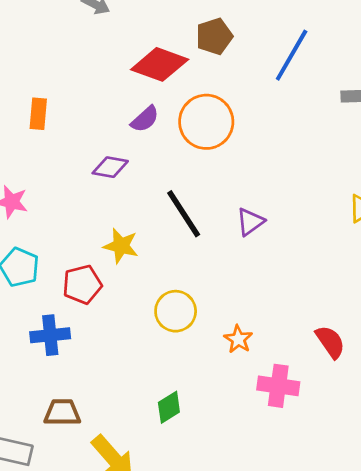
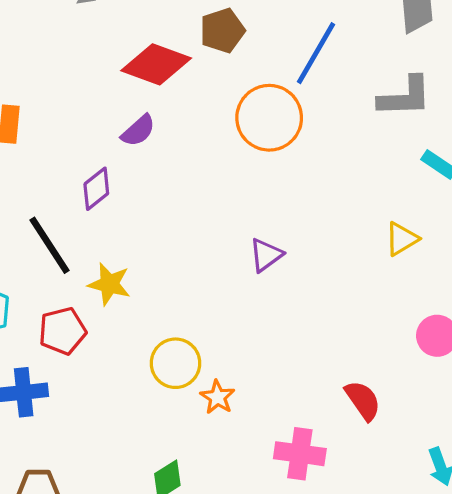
orange circle: (206, 122) -> (269, 118), moved
purple diamond: (110, 167) -> (96, 189), turned -48
black line: (184, 214) -> (50, 245), moved
orange star: (238, 339) -> (217, 397), moved

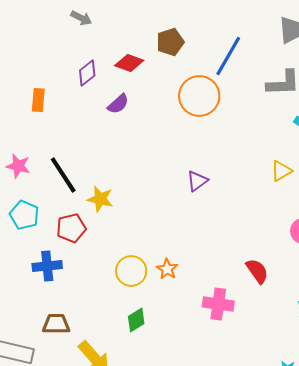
red diamond: (156, 64) -> (129, 63), size x0.7
purple diamond: (96, 189) -> (87, 73), moved
yellow circle: (175, 363) -> (131, 271), moved

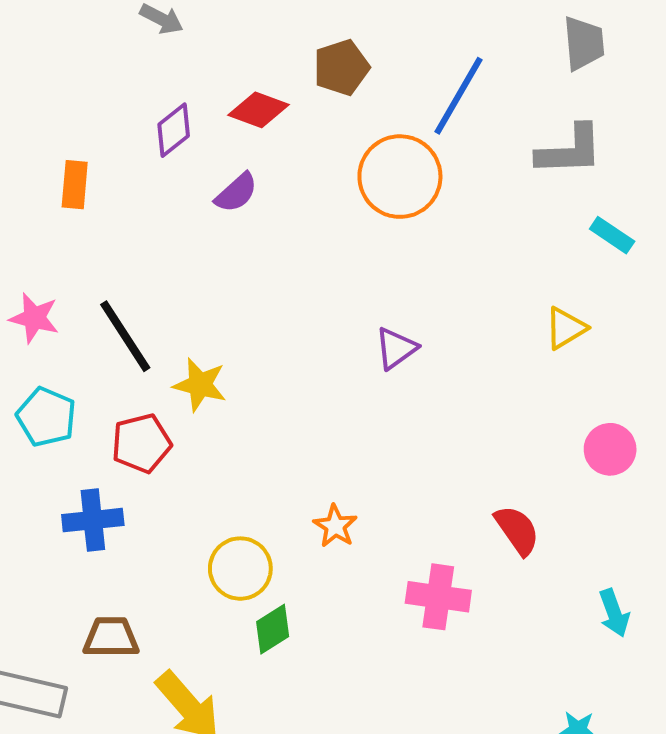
yellow circle: (131, 271) -> (240, 569), moved

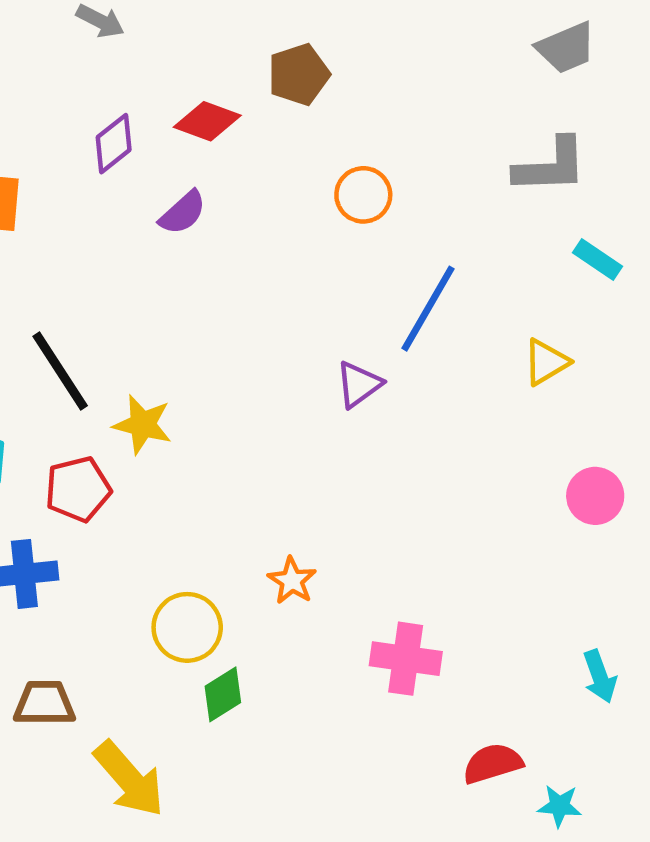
gray trapezoid: (584, 43) -> (566, 48), turned 72
blue line: (459, 96) -> (428, 309), moved
orange circle: (400, 177) -> (363, 195), size x0.6
red semicircle: (517, 530) -> (493, 763), moved, turned -72

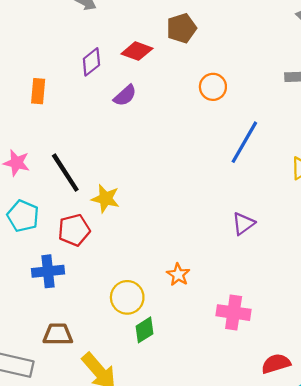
purple triangle: (359, 384) -> (243, 224), moved

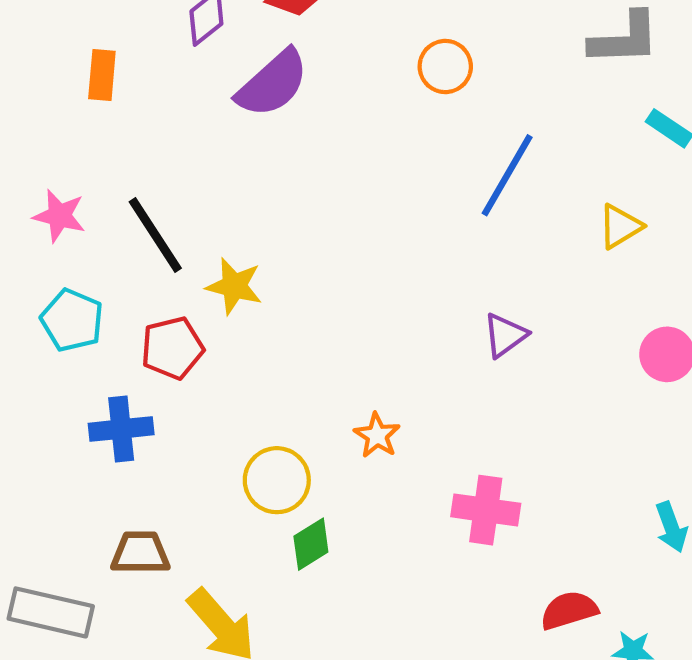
purple semicircle: (125, 96) -> (273, 84), size x1.6

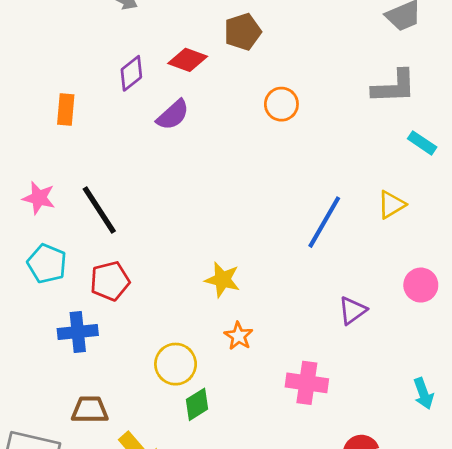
purple semicircle: (273, 84) -> (173, 115), size x0.7
blue line: (507, 175) -> (324, 222), moved
yellow star: (234, 286) -> (222, 280), moved
purple triangle: (505, 335) -> (352, 310), moved

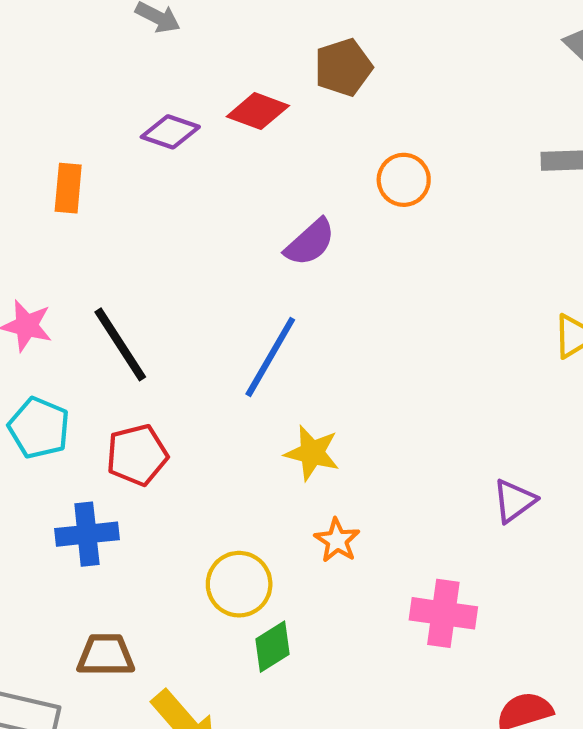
purple diamond: (131, 73) -> (170, 132), turned 57
purple semicircle: (173, 115) -> (310, 242), moved
blue line: (324, 222) -> (270, 357), moved

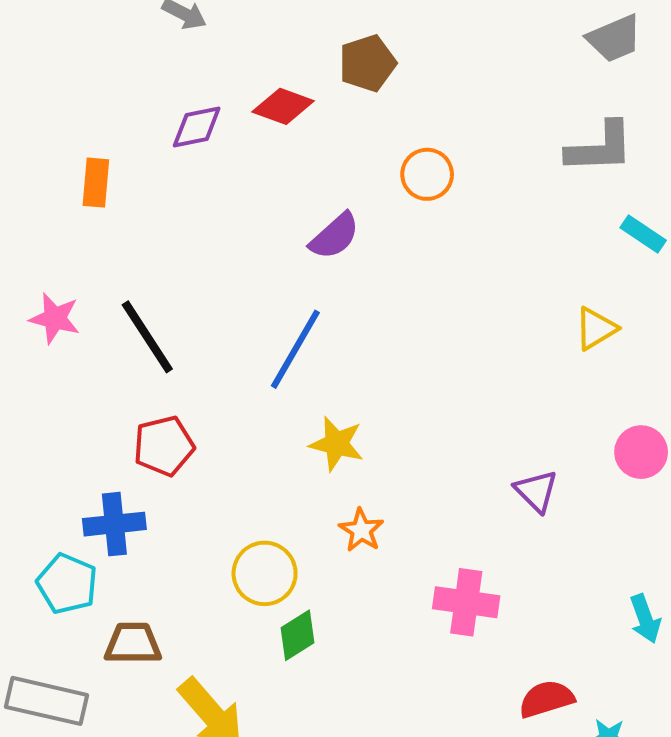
purple diamond: (170, 132) -> (197, 127), turned -30
cyan pentagon: (39, 428) -> (67, 584), moved
purple triangle: (514, 501) -> (536, 491), turned -39

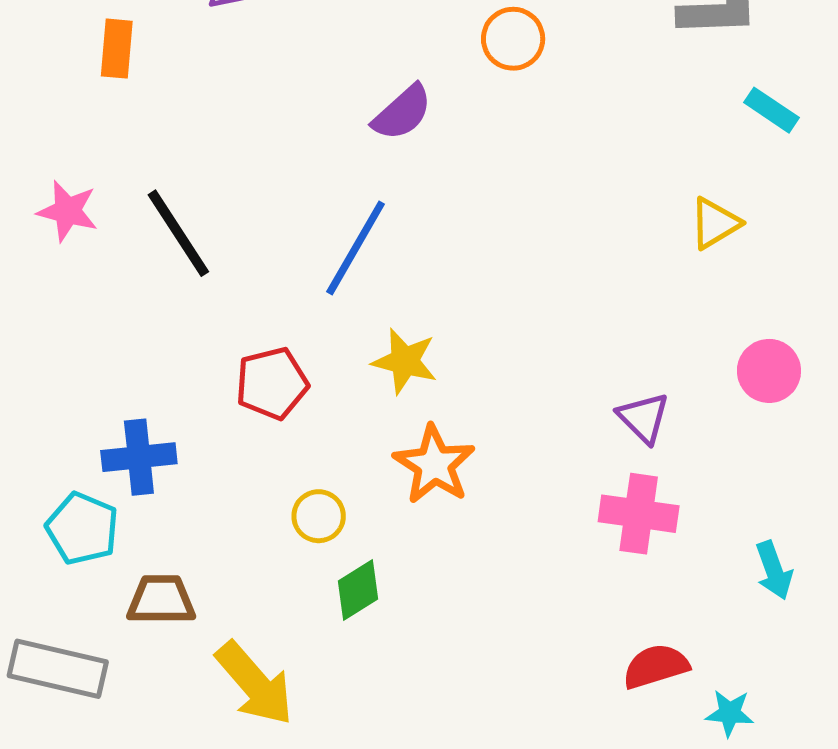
red pentagon: (164, 446) -> (272, 383), moved
orange star: (361, 530) -> (434, 465), size x1.5
yellow circle: (265, 573) -> (319, 516), size x0.7
pink cross: (466, 602) -> (639, 514), moved

